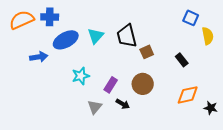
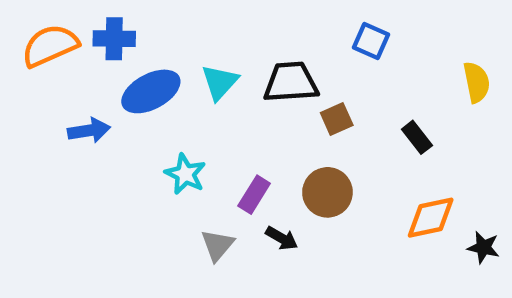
blue square: (191, 18) -> (371, 41), moved
black trapezoid: (127, 36) -> (291, 82), turned 100
cyan star: (81, 76) -> (185, 174), turned -30

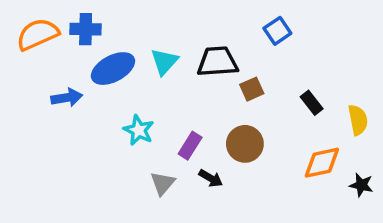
blue square: (371, 41) -> (277, 31), turned 32
yellow semicircle: (477, 82) -> (358, 120), moved

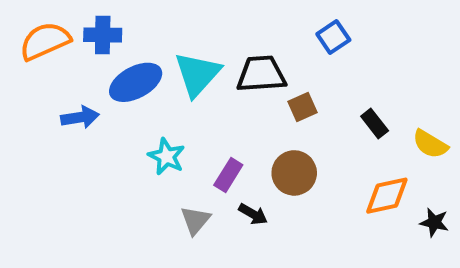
cyan triangle: (164, 62) -> (197, 74), size x1.4
yellow semicircle: (358, 120) -> (430, 144), turned 132

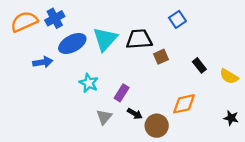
blue cross: (103, 35) -> (55, 18), turned -30
brown circle: (294, 173) -> (157, 126), moved
orange diamond: (387, 196) -> (184, 104), moved

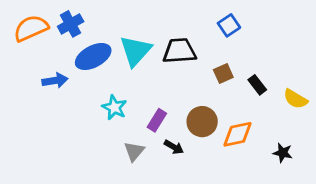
brown square: (161, 57) -> (223, 73), moved
black star: (231, 118) -> (283, 153), moved
brown circle: (157, 126) -> (202, 122), moved

